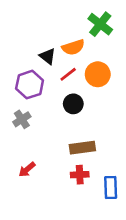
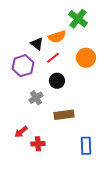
orange circle: (98, 74) -> (86, 58), moved
gray cross: (22, 119) -> (36, 98), moved
red cross: (80, 175) -> (38, 144), moved

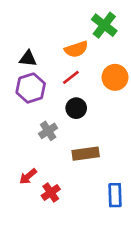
black triangle: (37, 44) -> (28, 59), moved, turned -32
red cross: (38, 144) -> (51, 192), turned -32

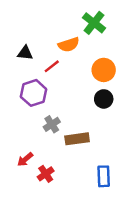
red line: (71, 77) -> (52, 66), moved
purple hexagon: (31, 88) -> (34, 93), moved
black circle: (76, 108) -> (104, 99), moved
gray cross: (48, 131) -> (52, 124), moved

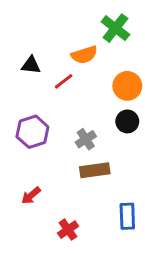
purple hexagon: (34, 93) -> (32, 132), moved
gray cross: (52, 124) -> (86, 139), moved
red cross: (46, 174) -> (68, 230), moved

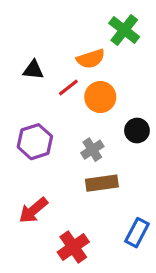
orange circle: (127, 86) -> (100, 97), moved
red arrow: (31, 196) -> (33, 210), size x1.4
blue rectangle: (127, 216) -> (137, 233), turned 30
red cross: (68, 230) -> (73, 247), size x1.4

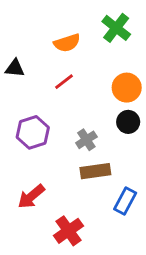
orange semicircle: (91, 59) -> (67, 43), moved
black triangle: (33, 70) -> (15, 68), moved
orange circle: (100, 97) -> (127, 88), moved
blue rectangle: (137, 233) -> (125, 201), moved

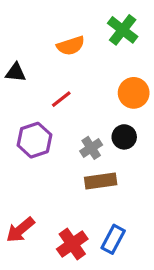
red line: (64, 82) -> (61, 99), moved
black circle: (128, 122) -> (124, 137), moved
red arrow: (31, 196) -> (20, 230), moved
blue rectangle: (125, 201) -> (113, 239), moved

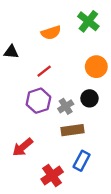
purple hexagon: (34, 140) -> (38, 101), moved
red arrow: (20, 230) -> (23, 147), moved
blue rectangle: (113, 239) -> (82, 161), moved

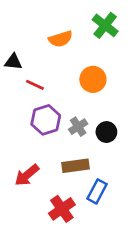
orange circle: (96, 67) -> (93, 79), moved
red line: (44, 71) -> (35, 85), moved, turned 63
black circle: (89, 98) -> (106, 132), moved
brown rectangle: (72, 130) -> (75, 166), moved

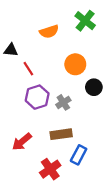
red line: (35, 85) -> (28, 69), turned 32
black circle: (106, 132) -> (94, 87), moved

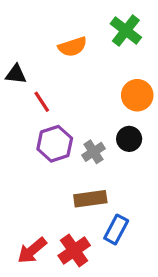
orange circle: (75, 64) -> (137, 95), moved
black circle: (94, 87) -> (129, 139), moved
red arrow: (22, 142) -> (32, 250), moved

